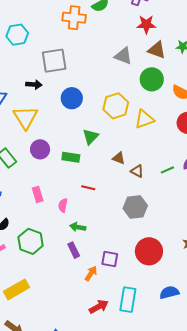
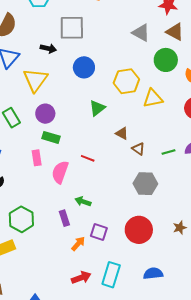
green rectangle: (71, 157) -> (51, 137), moved
pink semicircle: (63, 205) -> (60, 172), size x1.6
gray hexagon: (135, 207) -> (145, 184), moved
green arrow: (78, 227) -> (83, 201), moved
green hexagon: (31, 241) -> (21, 219), moved

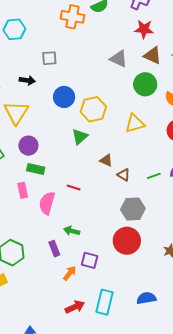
gray square: (72, 28) -> (49, 58), size x0.6
yellow hexagon: (126, 81) -> (93, 109), moved
red circle: (139, 230) -> (127, 241), moved

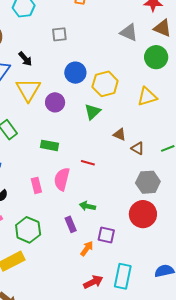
black arrow: (27, 80) -> (25, 59), moved, turned 42
purple circle: (28, 146) -> (55, 102), moved
pink rectangle: (23, 190) -> (36, 185), moved

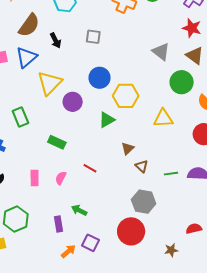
black arrow: (25, 59) -> (56, 40), moved
brown triangle: (120, 134) -> (128, 148), turned 40
pink semicircle: (62, 179) -> (61, 178), size x0.6

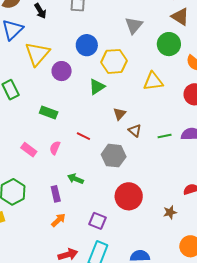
gray triangle: (161, 52) -> (134, 25), moved, turned 36
pink rectangle: (35, 178) -> (29, 150), turned -49
gray hexagon: (144, 202) -> (114, 156), moved
purple square: (90, 243) -> (97, 221), moved
orange arrow: (68, 251) -> (58, 220), moved

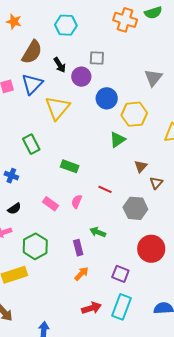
purple circle: (62, 71) -> (81, 77), moved
brown triangle: (135, 131) -> (156, 183), turned 32

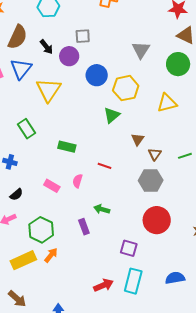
gray hexagon: (135, 208) -> (151, 180), moved
orange arrow: (81, 274) -> (51, 255), moved

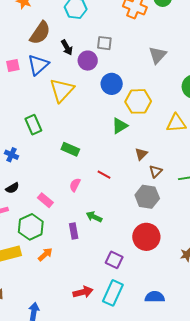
gray triangle: (141, 50) -> (158, 55), moved
pink rectangle: (52, 186) -> (45, 200), moved
orange arrow: (51, 255) -> (45, 254), moved

